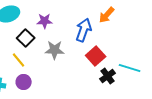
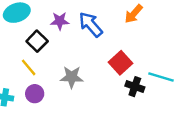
blue arrow: (84, 30) -> (91, 25), moved, turned -60
gray star: (55, 50) -> (72, 77), moved
black cross: (108, 76) -> (135, 87), turned -35

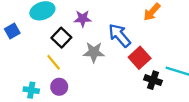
blue arrow: (91, 25) -> (119, 35), moved
gray star: (72, 77) -> (94, 52), moved

